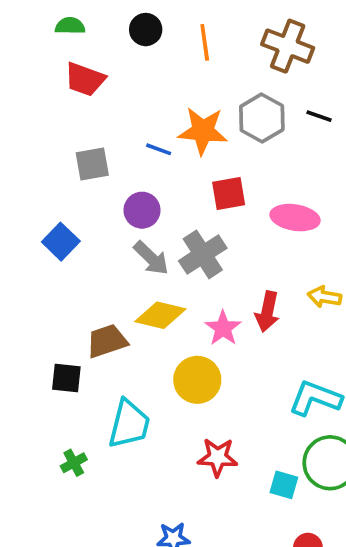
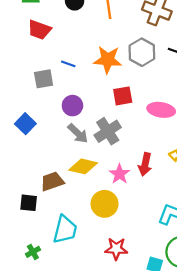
blue line: (159, 149) -> (68, 64), moved

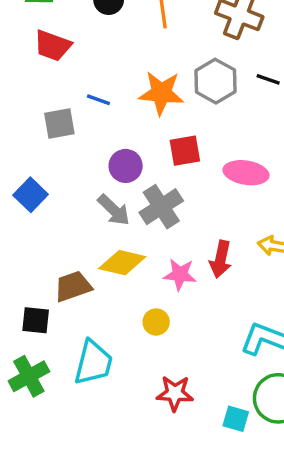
purple circle: (72, 106) -> (126, 166), moved
pink star: (119, 174) -> (180, 274), turned -30
yellow circle: (105, 204) -> (156, 322), size x0.6
green cross: (33, 252) -> (29, 376), moved, size x1.6

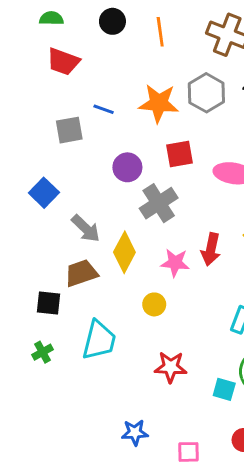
gray arrow: (114, 210) -> (86, 228), moved
yellow diamond: (122, 263) -> (124, 252), turned -75
green cross: (29, 376) -> (42, 352), size x0.6

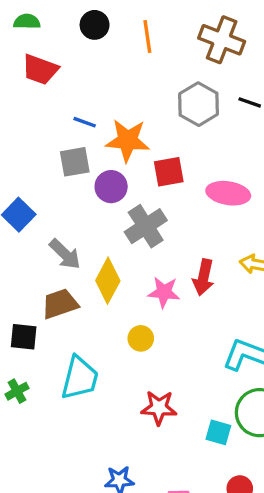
orange star: (159, 103) -> (128, 140), moved
gray square: (69, 130) -> (75, 162), moved

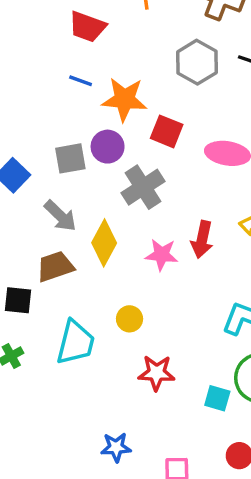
red trapezoid: (40, 69) -> (87, 27), moved
gray square: (75, 162) -> (70, 158), moved
red square: (169, 172) -> (167, 131), turned 32
yellow circle: (141, 338) -> (130, 319), moved

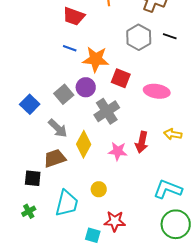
gray square: (70, 158) -> (64, 94), turned -30
cyan square: (217, 398) -> (93, 235), moved

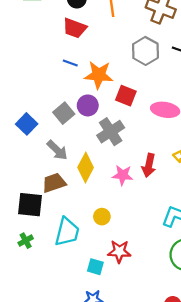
black square: (33, 178) -> (30, 205), size x1.4

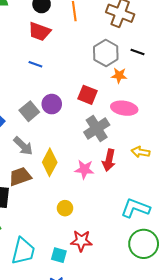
orange star: (99, 75) -> (119, 75), moved, size x0.6
gray cross: (111, 132) -> (97, 129), moved
cyan trapezoid: (67, 232) -> (23, 251), moved

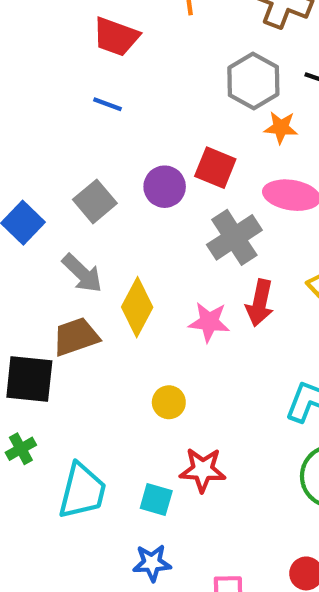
purple circle: (52, 104) -> (165, 187), moved

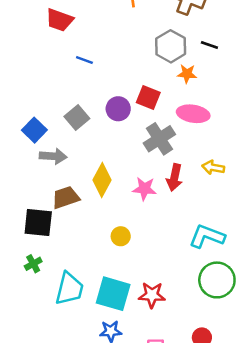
red trapezoid: (116, 37) -> (59, 20), moved
gray arrow: (82, 273) -> (53, 156), moved, turned -40
red star: (203, 470) -> (152, 295), moved
cyan square: (156, 499) -> (113, 294), size x1.8

